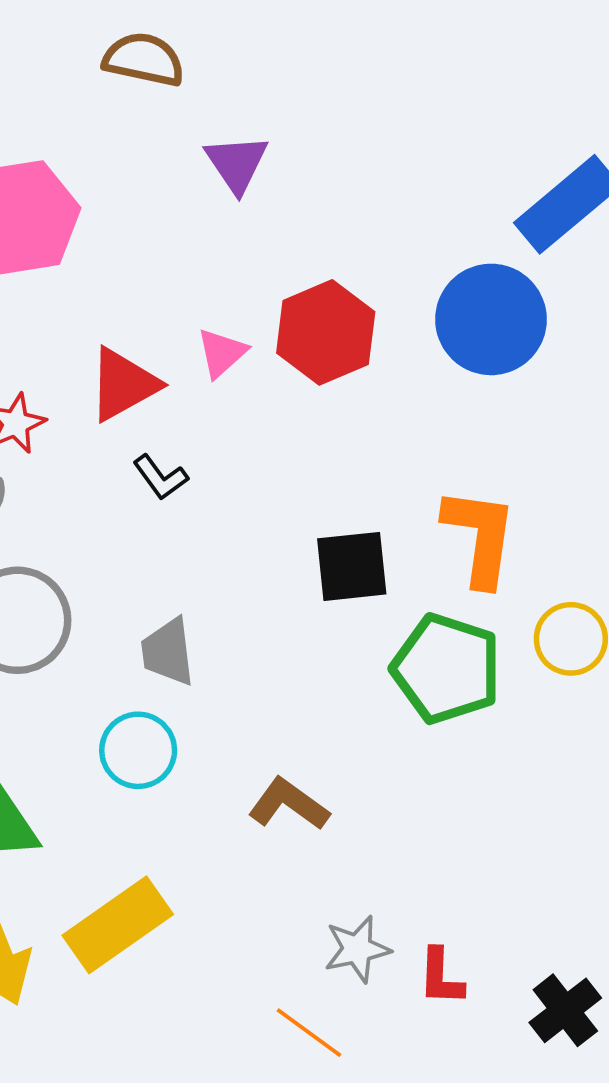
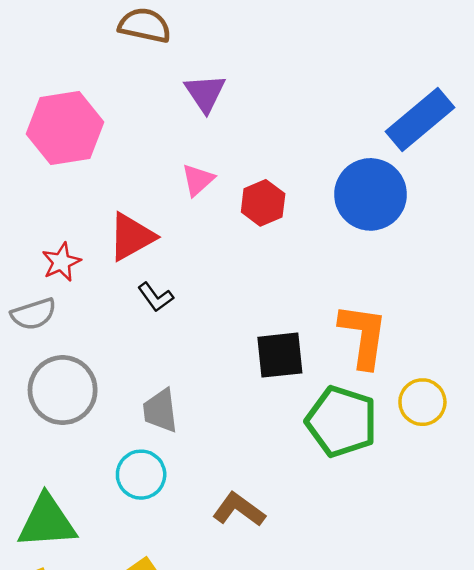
red hexagon: (326, 332) -> (263, 203), size x0.7
pink triangle: (222, 353) -> (198, 180), moved

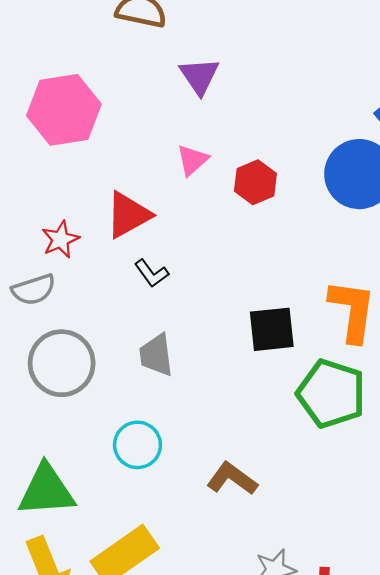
gray trapezoid: (160, 411) -> (156, 355), moved

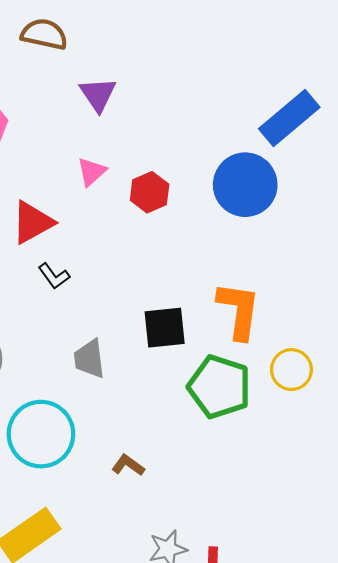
gray trapezoid: (156, 355) -> (89, 359), moved
cyan circle: (137, 445) -> (41, 434), size x1.5
brown L-shape: (232, 479) -> (128, 465), size x0.7

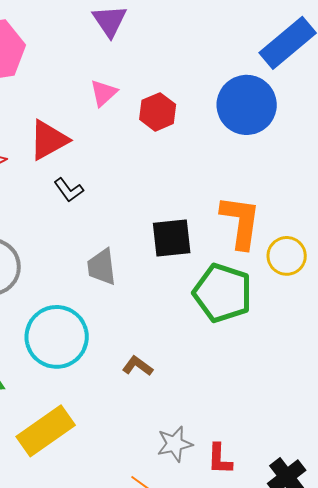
yellow circle: (291, 370) -> (287, 256), moved

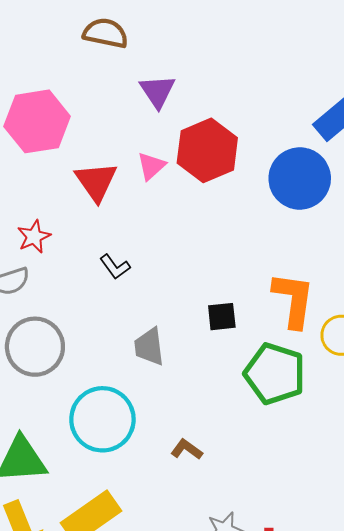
red hexagon: (158, 112) -> (207, 150), moved, size x1.6
red triangle: (49, 140) -> (96, 182), moved, turned -36
black square: (172, 238) -> (222, 317), size x0.7

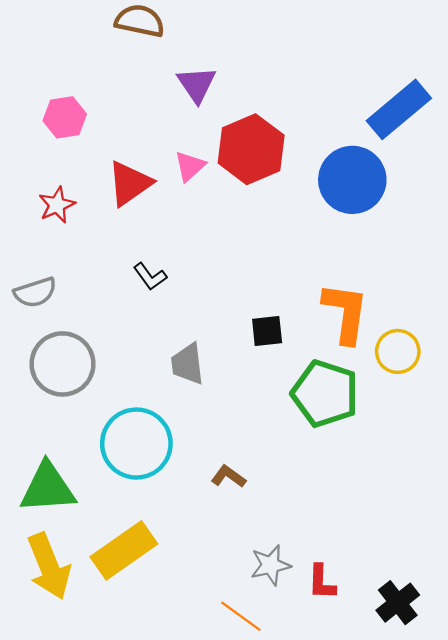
pink hexagon: (37, 121) -> (65, 117), size x0.6
red triangle: (96, 182) -> (130, 183), turned 30
red star: (34, 237) -> (57, 205), moved

